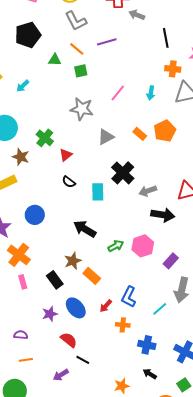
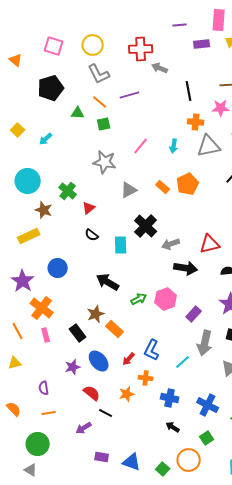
purple semicircle: (21, 335) -> (44, 388), turned -104
orange star: (122, 386) -> (127, 394), moved

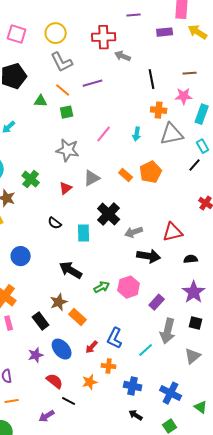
purple line: (180, 25) -> (134, 15), moved
red triangle: (89, 208) -> (66, 188), moved

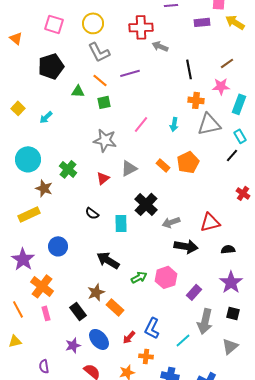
brown line: (190, 73) -> (227, 63), turned -32

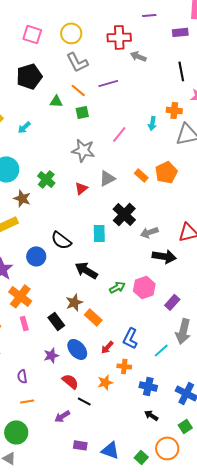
black line: (189, 69) -> (181, 71), moved
cyan arrow: (174, 124) -> (152, 123), moved
black semicircle: (92, 213) -> (61, 240), moved, size x1.5

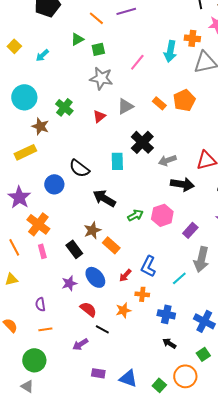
green triangle: (56, 101) -> (77, 39), moved, turned -32
green square: (82, 112) -> (98, 49), moved
cyan arrow: (152, 123) -> (170, 51), size x1.5

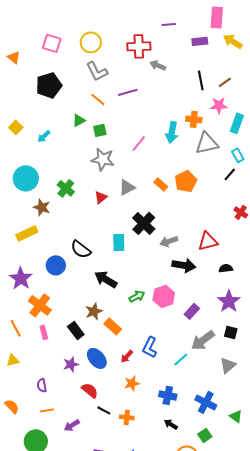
gray arrow: (201, 259) -> (203, 340), turned 40
orange cross: (142, 294) -> (127, 417), moved
orange star: (123, 310) -> (132, 383), moved
purple arrow: (80, 344) -> (72, 425), moved

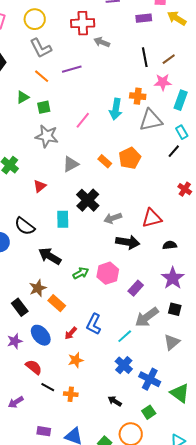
red triangle: (101, 197) -> (40, 186), moved
blue cross: (168, 395) -> (124, 365), moved, turned 30
green triangle: (236, 416) -> (180, 393), size x1.5

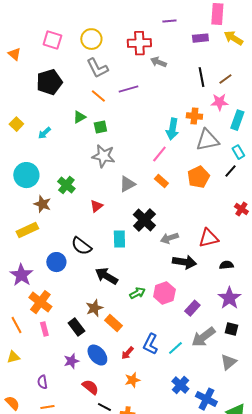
pink line: (83, 120) -> (159, 154), moved
orange pentagon: (130, 158) -> (198, 177), moved
cyan line: (125, 336) -> (175, 348), moved

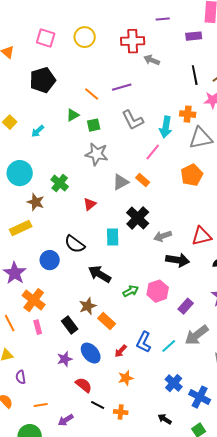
gray L-shape: (97, 68) -> (133, 120), moved
orange rectangle: (161, 181) -> (143, 180), moved
purple semicircle: (42, 382) -> (21, 377), moved

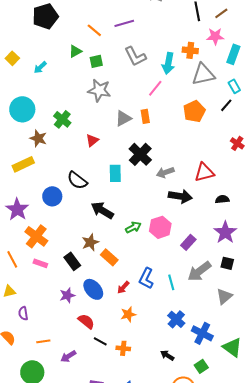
orange rectangle: (143, 180) -> (145, 116), turned 40
pink rectangle: (38, 327) -> (40, 263), turned -56
cyan line: (169, 346) -> (171, 282), turned -63

